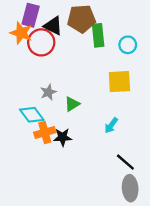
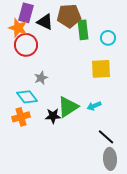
red circle: (41, 42) -> (26, 45), moved
green triangle: (72, 104) -> (68, 107), moved, size x1.6
cyan arrow: (111, 125) -> (94, 106), turned 32
orange cross: (45, 132) -> (21, 117), moved

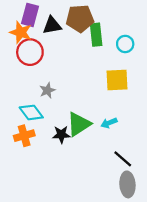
black triangle: (45, 22) -> (52, 25), turned -36

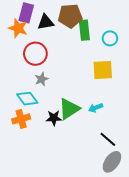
red circle: (30, 52) -> (35, 54), moved
gray ellipse: (127, 184) -> (112, 162), turned 40

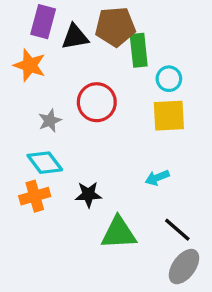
orange star: (18, 28) -> (30, 65), moved
cyan circle: (110, 38) -> (169, 79), moved
red circle: (35, 54) -> (97, 102), moved
gray star: (42, 79) -> (50, 121), moved
green triangle: (69, 109) -> (119, 233), moved, turned 30

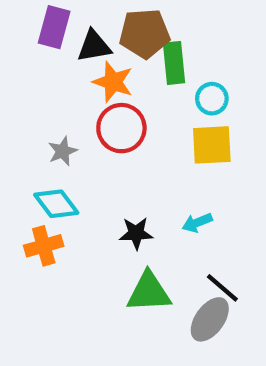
orange star: (30, 65) -> (113, 82), moved
black star: (88, 194) -> (136, 233), moved
gray ellipse: (184, 267) -> (210, 319), moved

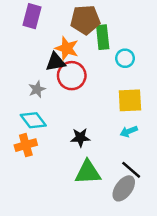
black triangle: (94, 46) -> (56, 62), moved
yellow square: (212, 145) -> (130, 100), moved
cyan arrow: (197, 223) -> (129, 131), moved

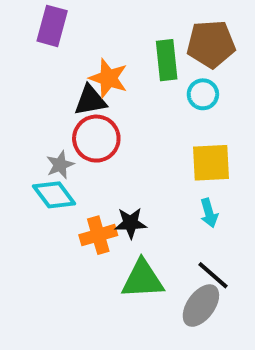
brown pentagon: (85, 20) -> (211, 44), moved
red circle: (72, 76) -> (96, 139), moved
gray star: (37, 89) -> (60, 165), moved
cyan arrow: (129, 131) -> (209, 213), turned -84
orange cross: (26, 145) -> (98, 235), moved

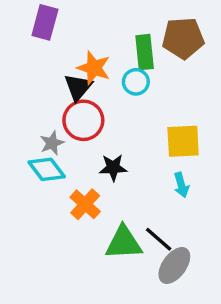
cyan circle: (203, 94) -> (136, 82), moved
black triangle: (90, 100) -> (78, 87), turned -40
black star: (131, 223) -> (113, 168), moved
orange cross: (98, 235) -> (85, 204), turned -32
black line: (213, 275) -> (159, 239), moved

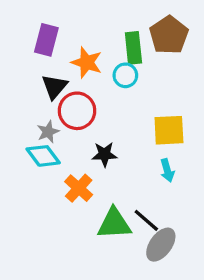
purple rectangle: (45, 22) -> (46, 40), moved
brown pentagon: (183, 38) -> (169, 35), turned -30
black triangle: (78, 87) -> (54, 87), moved

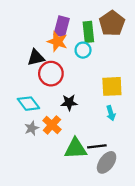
purple rectangle: (46, 40) -> (62, 27), moved
black triangle: (54, 87) -> (36, 58), turned 36
gray star: (48, 132) -> (32, 128), moved
black line: (146, 220) -> (97, 146), turned -48

